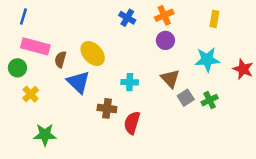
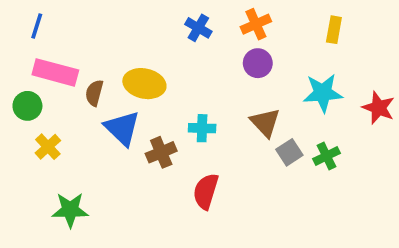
yellow ellipse: (93, 54) -> (144, 84), turned -35
brown cross: (107, 108) -> (161, 152), moved, turned -30

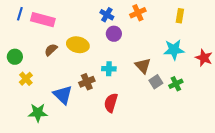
purple circle: (258, 63) -> (114, 34), moved
pink rectangle: (55, 72) -> (43, 20), moved
brown semicircle: (94, 93) -> (51, 50), turned 32
blue triangle: (122, 128) -> (63, 95), moved

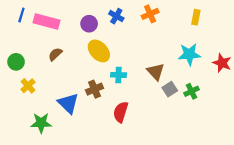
purple circle: (114, 34) -> (89, 24), moved
yellow ellipse: (78, 45) -> (99, 51), moved, turned 35

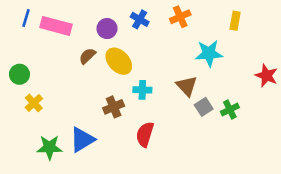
brown semicircle: (55, 54) -> (87, 56), moved
cyan star: (189, 54) -> (209, 53), moved
blue triangle: (68, 103) -> (82, 140), moved, turned 45

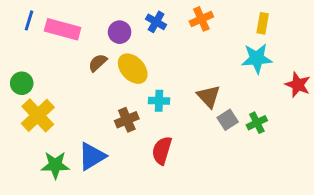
cyan star: (209, 53) -> (257, 58), moved
yellow cross: (34, 103) -> (38, 115), size x1.6

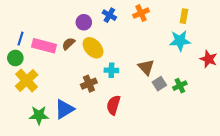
blue line: (29, 20) -> (20, 39), moved
pink rectangle: (63, 29) -> (44, 46), moved

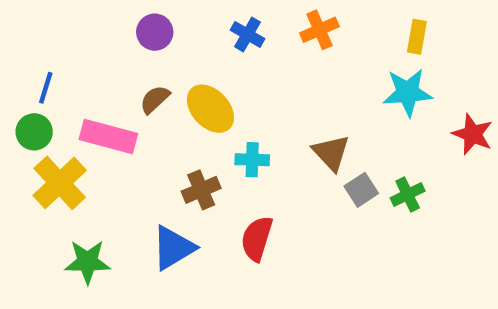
purple circle: (84, 22) -> (155, 32), moved
pink rectangle: (44, 46) -> (108, 136), moved
blue triangle: (64, 109) -> (173, 248), moved

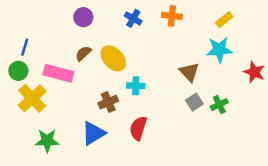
orange cross: (319, 30) -> (172, 16), turned 30
yellow rectangle: (417, 37) -> (224, 20), turned 42
brown triangle: (331, 153) -> (189, 72), moved

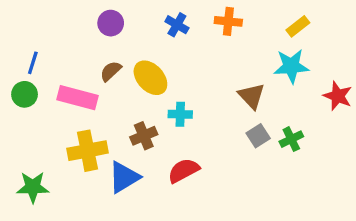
yellow cross: (32, 98) -> (87, 151), moved, turned 32
red semicircle: (138, 128) -> (184, 171), turned 45
green star: (47, 141) -> (33, 187), moved

